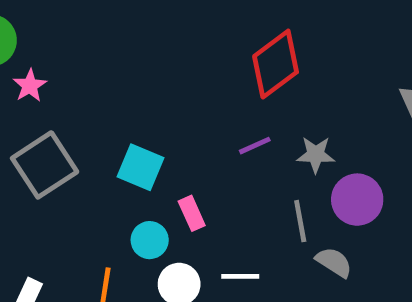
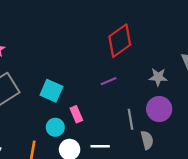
gray star: (316, 155) -> (158, 77), moved
gray semicircle: (334, 262) -> (147, 140), turned 42

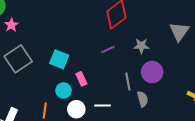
gray star: (158, 77) -> (141, 46), moved

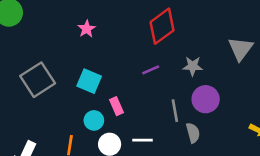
pink star: (11, 25) -> (87, 29), moved

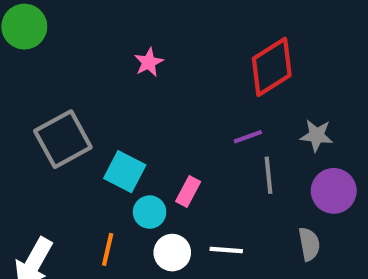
cyan square: (89, 81) -> (125, 172), moved
pink rectangle: (117, 106) -> (188, 191), turned 48
gray line: (175, 111) -> (268, 175), moved

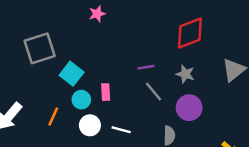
red diamond: (272, 67) -> (190, 33), moved
gray line: (268, 175) -> (153, 92), turned -45
pink rectangle: (188, 191) -> (106, 92), turned -42

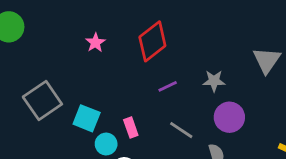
red diamond: (190, 33) -> (152, 41), moved
gray line: (153, 92) -> (181, 130), moved

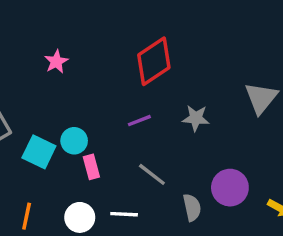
red diamond: (152, 41) -> (154, 61), moved
purple circle: (229, 117) -> (230, 188), moved
cyan circle: (106, 144) -> (74, 141), moved

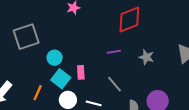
cyan circle: (74, 141) -> (55, 58), moved
cyan square: (39, 152) -> (61, 79), moved

